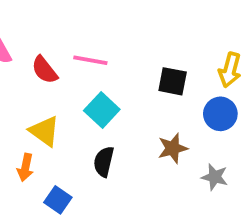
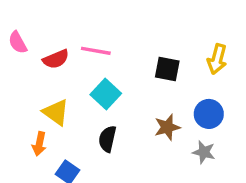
red semicircle: (45, 70) -> (56, 59), turned -75
blue circle: (220, 114) -> (209, 114), moved

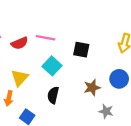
black square: (167, 69) -> (81, 50), moved
yellow triangle: (56, 112) -> (20, 78), turned 36
gray star: (204, 152) -> (106, 111), moved

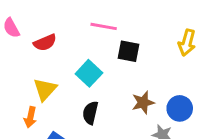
pink line: (46, 38) -> (104, 26), moved
blue circle: (119, 79) -> (180, 108), moved

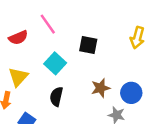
pink line: (104, 26) -> (48, 24), moved, turned 45

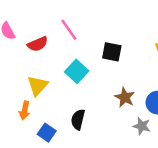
brown star: (101, 88) -> (125, 97), turned -30
black semicircle: (56, 97) -> (78, 120), moved

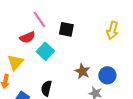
red semicircle: (38, 44) -> (27, 37), moved
black square: (112, 52) -> (66, 29), moved

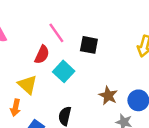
red semicircle: (27, 37) -> (42, 55), turned -42
yellow triangle: (15, 62) -> (28, 85), turned -30

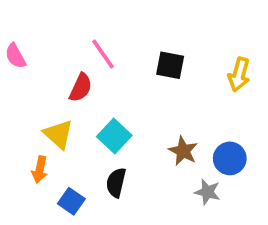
black square: (89, 45) -> (170, 65), moved
cyan square: (64, 71) -> (114, 136), moved

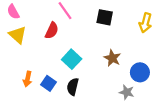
yellow triangle: (58, 134) -> (18, 35), moved
brown star: (183, 151) -> (112, 58), moved
blue square: (71, 201) -> (48, 83), moved

